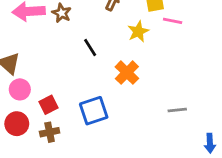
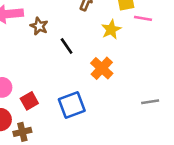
brown star: (62, 13) -> (39, 26), moved
brown cross: (50, 132) -> (22, 132), moved

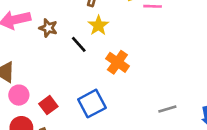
yellow star: (111, 29) -> (98, 25), moved
gray line: (150, 102) -> (167, 109), moved

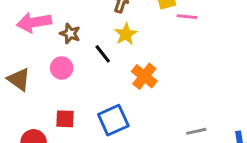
pink circle: (19, 95) -> (62, 68), moved
red square: (48, 105) -> (65, 119), turned 36

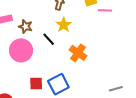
pink circle: (62, 68) -> (21, 50), size x1.5
red square: (65, 119) -> (36, 84), moved

